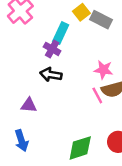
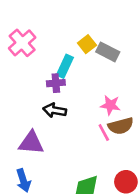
purple cross: (52, 49) -> (56, 83), turned -35
purple triangle: (29, 105) -> (31, 143), size x1.5

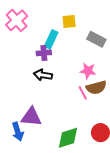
yellow square: (87, 44) -> (69, 21), turned 32
gray rectangle: (108, 52) -> (96, 39), moved
purple triangle: (31, 143) -> (31, 117), moved

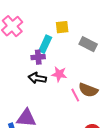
pink star: (88, 71) -> (59, 74), moved
brown semicircle: (96, 88) -> (88, 90), turned 36

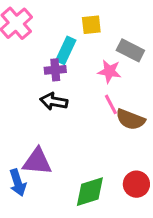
pink star: (59, 74) -> (109, 71), moved
pink line: (75, 95) -> (111, 104), moved

